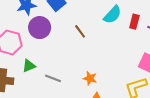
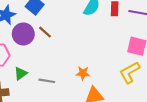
brown line: (80, 31) -> (45, 32), moved

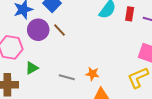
gray line: (47, 81) -> (67, 77), moved

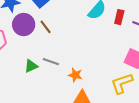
green triangle: (32, 68) -> (31, 66), moved
gray line: (67, 77) -> (51, 62), moved

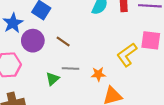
brown line: (46, 27) -> (63, 42), moved
yellow L-shape: (122, 83) -> (127, 55), moved

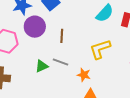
brown line: (63, 42) -> (62, 36), turned 40
yellow L-shape: (127, 55) -> (100, 49), moved

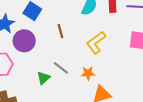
brown line: (62, 36) -> (61, 31), moved
gray line: (61, 62) -> (61, 68), turned 35

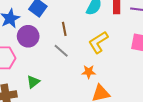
gray line: (61, 68) -> (61, 51), moved
green triangle: (43, 78) -> (33, 82), moved

